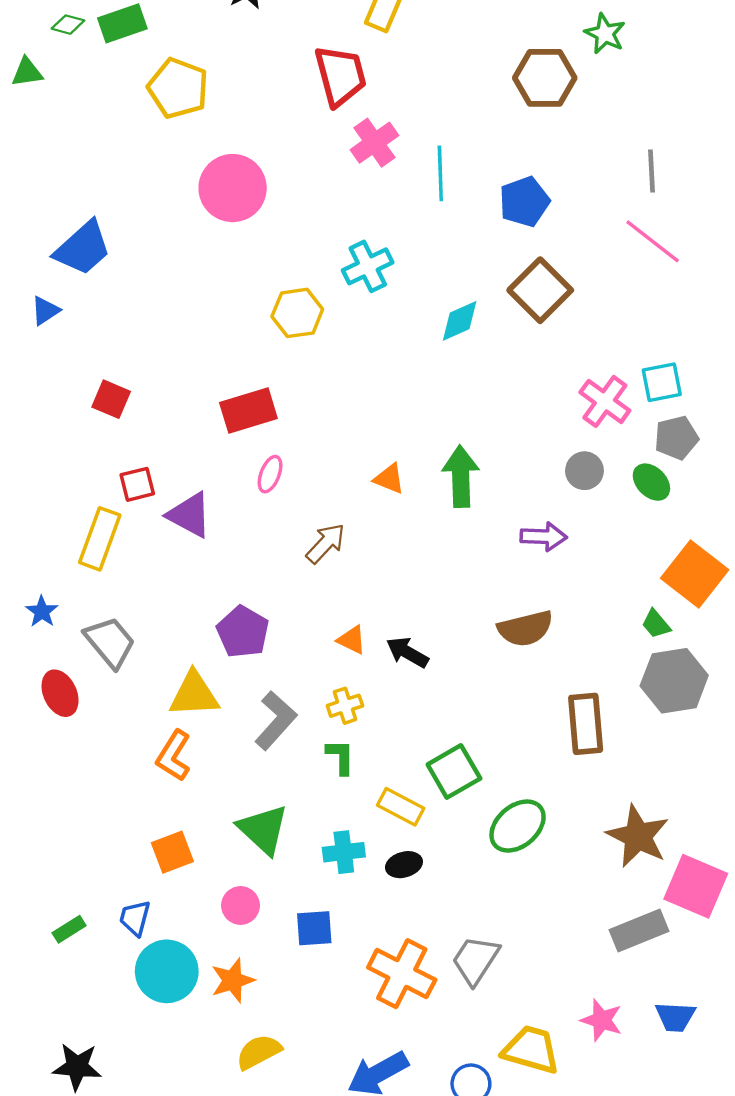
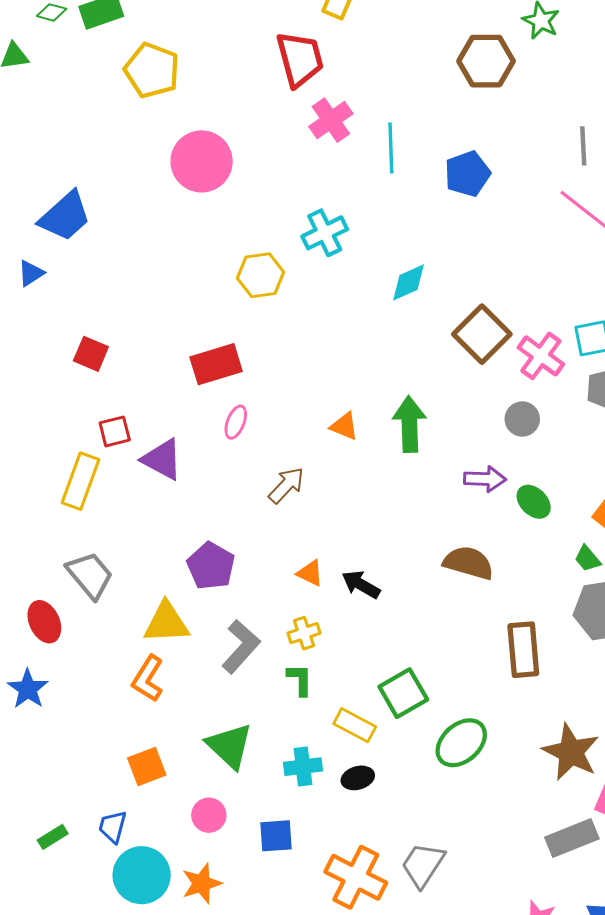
brown square: (540, 290) -> (482, 334), moved
green ellipse: (651, 482) -> (534, 502), moved
blue star: (42, 611) -> (28, 689), moved, size x1.4
brown semicircle: (525, 628) -> (468, 563), turned -150

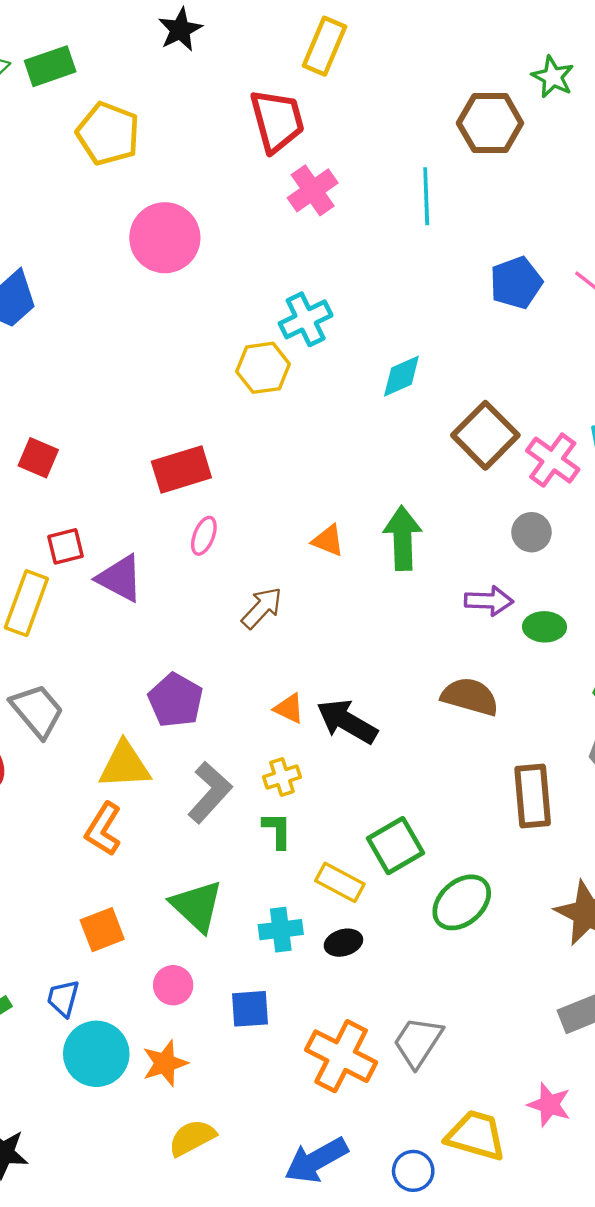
cyan line: (391, 148) -> (426, 196), moved
blue pentagon: (467, 174) -> (516, 283), moved
yellow hexagon: (261, 275) -> (263, 368), moved
green ellipse: (534, 502) -> (544, 627), turned -44
black arrow: (361, 585) -> (347, 721), size x1.4

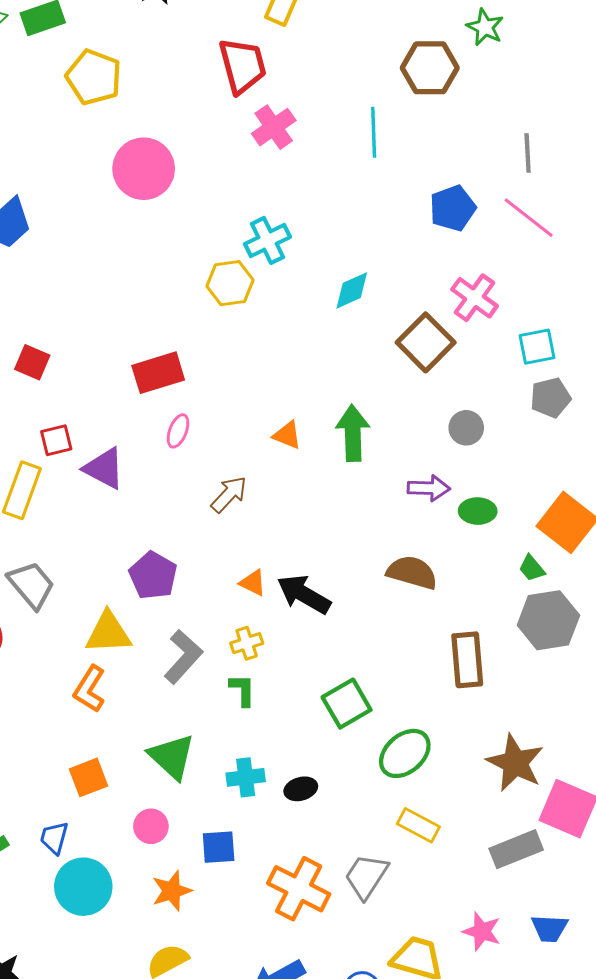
pink cross: (553, 460) -> (475, 298), moved
yellow rectangle: (340, 882) -> (418, 825), moved
orange star: (165, 1063) -> (172, 891), moved

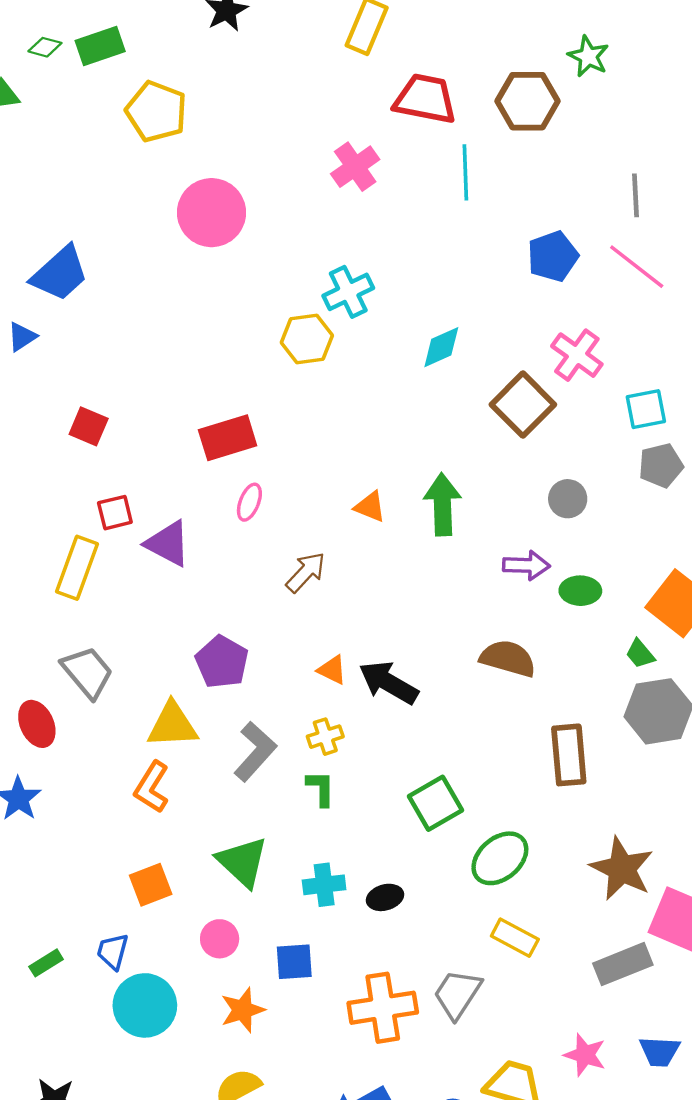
red trapezoid: (242, 66) -> (425, 99), moved, turned -64
orange cross: (299, 889) -> (383, 1008), turned -36

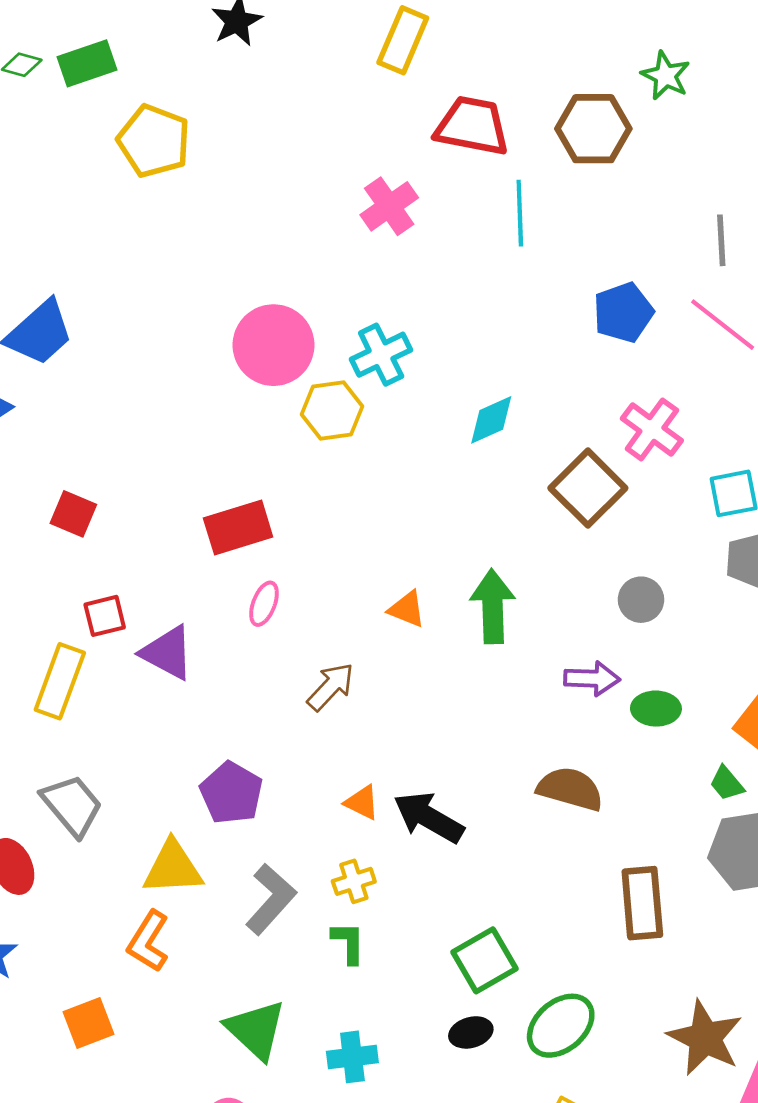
pink circle: (212, 213) -> (274, 345), moved
orange square: (151, 885) -> (88, 1023), moved
black ellipse: (385, 897) -> (471, 1032), moved

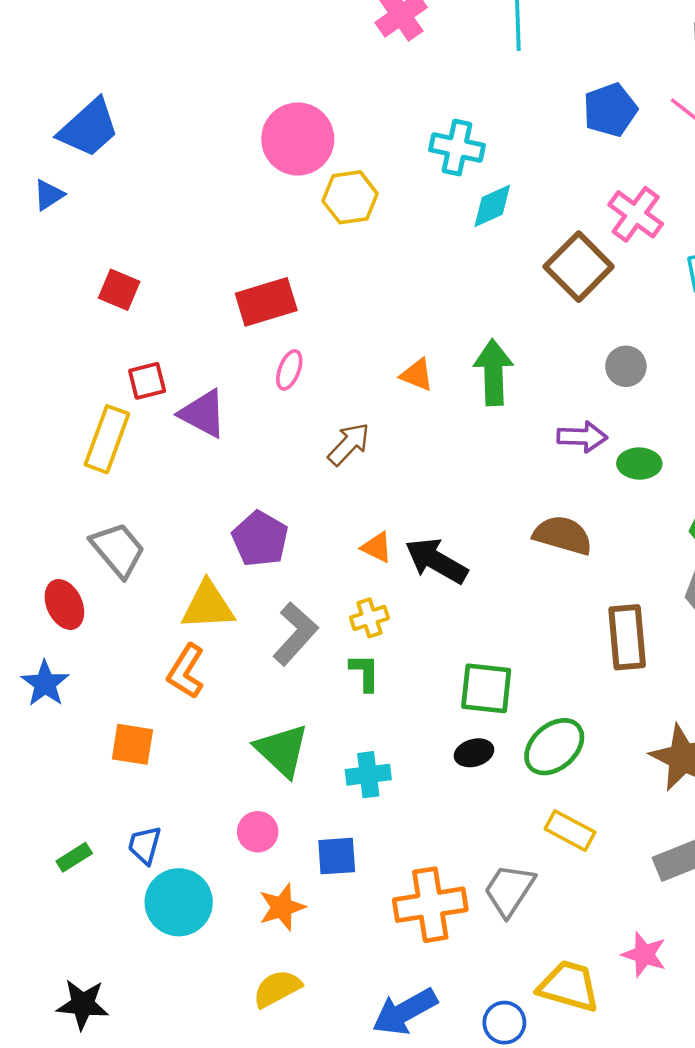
cyan cross: (381, 355) -> (457, 148), moved, turned 38
green square: (484, 960) -> (486, 688), turned 36
orange square: (88, 1023) -> (132, 744), turned 30

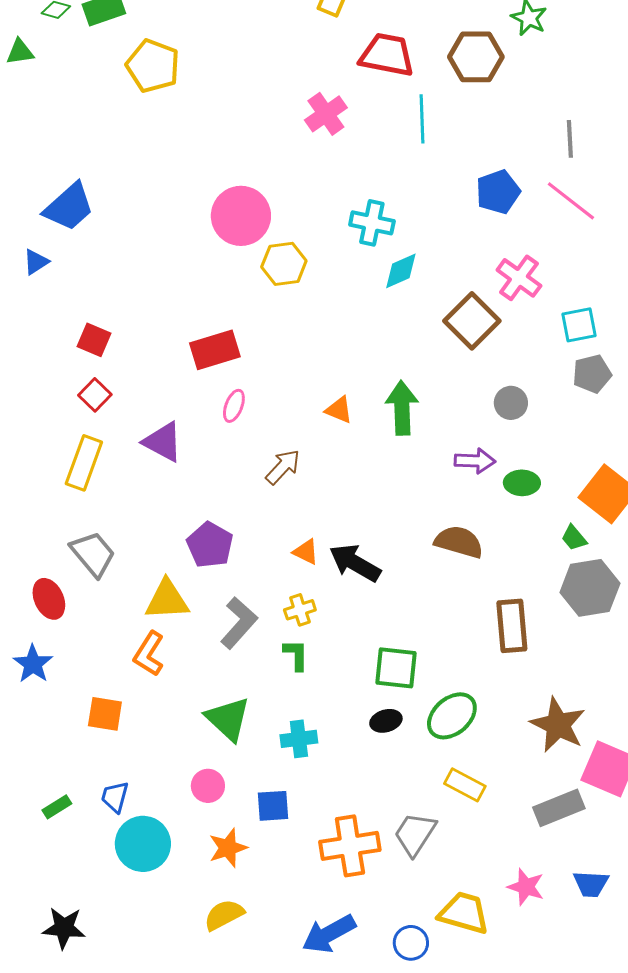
red square: (147, 381) -> (95, 395), moved, turned -32

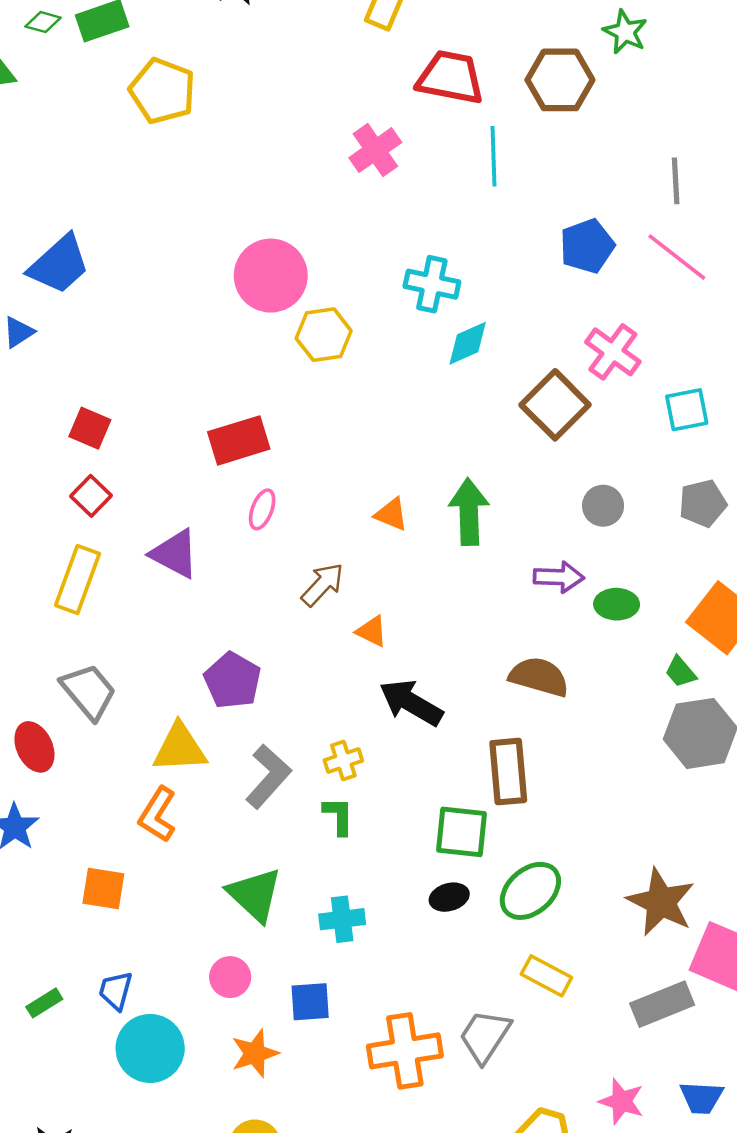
gray pentagon: (592, 374) -> (703, 503), moved
orange triangle: (306, 552) -> (372, 631), moved
brown rectangle: (512, 626) -> (508, 772), moved

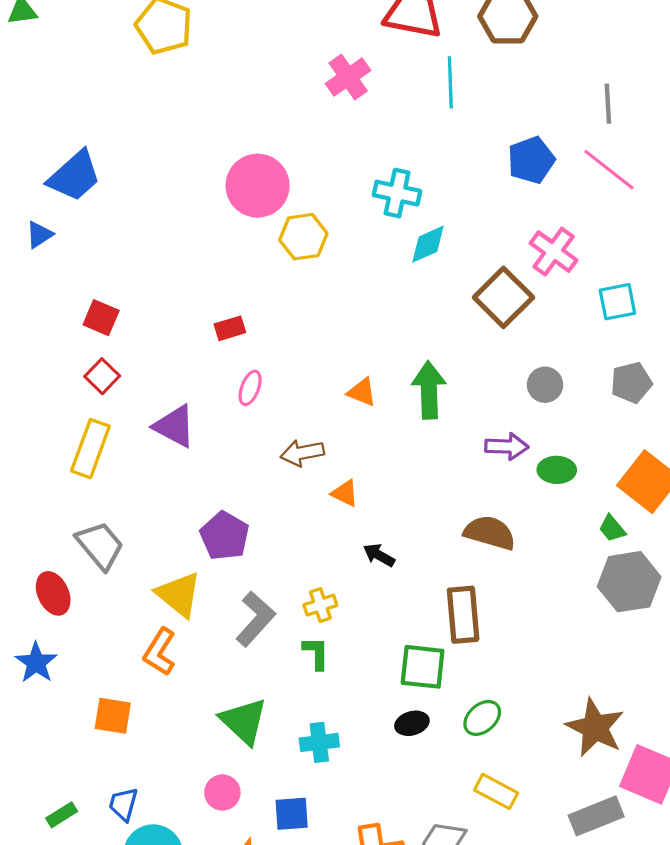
red rectangle: (239, 440) -> (230, 328), size x0.6
brown arrow: (322, 584) -> (302, 453), turned -144
black arrow: (411, 703) -> (379, 555), size x0.6
yellow triangle: (180, 748) -> (179, 594), turned 42
green ellipse: (530, 891) -> (482, 718), size x0.7

